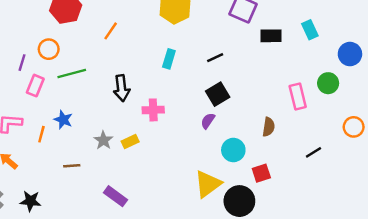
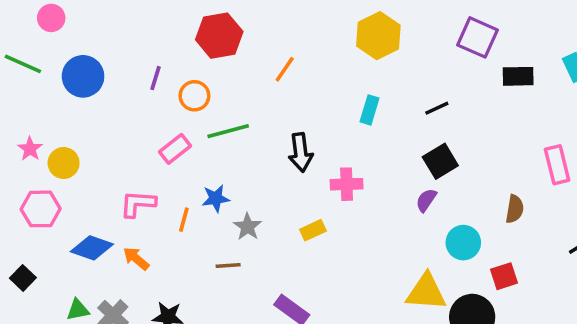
purple line: (22, 63) -> (156, 78), moved
pink rectangle: (35, 86) -> (175, 149), turned 30
blue star: (63, 120) -> (216, 198), turned -30
gray star: (103, 140) -> (248, 227), moved
yellow triangle: (208, 184) -> (426, 292), turned 40

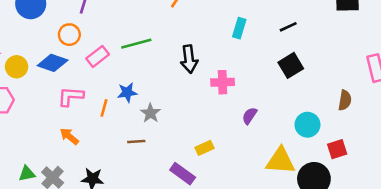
orange circle: (194, 96) -> (69, 35), moved
purple semicircle: (426, 200) -> (250, 116), moved
yellow rectangle: (313, 230) -> (204, 148), moved
blue diamond: (92, 248) -> (53, 63), moved

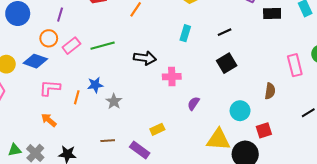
pink rectangle: (98, 56) -> (71, 46), moved
black arrow: (189, 59) -> (145, 58), turned -75
brown line: (136, 141) -> (108, 141), moved

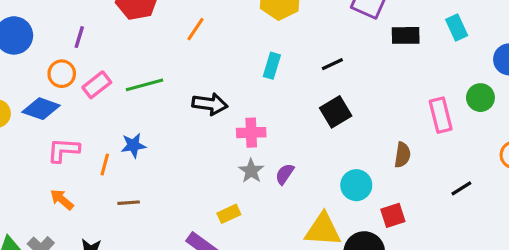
gray star: (114, 101) -> (251, 171), moved
brown line: (108, 141) -> (129, 203), moved

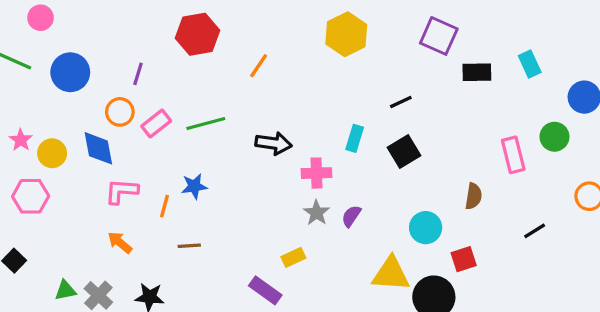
cyan rectangle: (272, 66) -> (355, 138), moved
blue diamond: (41, 109) -> (98, 148), turned 60

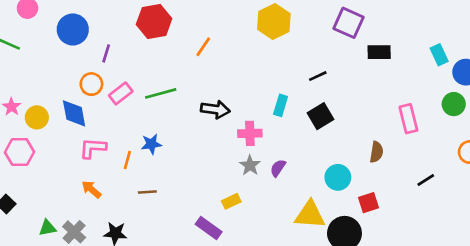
cyan rectangle: (530, 64) -> (439, 55), moved
blue circle: (70, 72) -> (73, 29), moved
green circle: (554, 137) -> (454, 104), moved

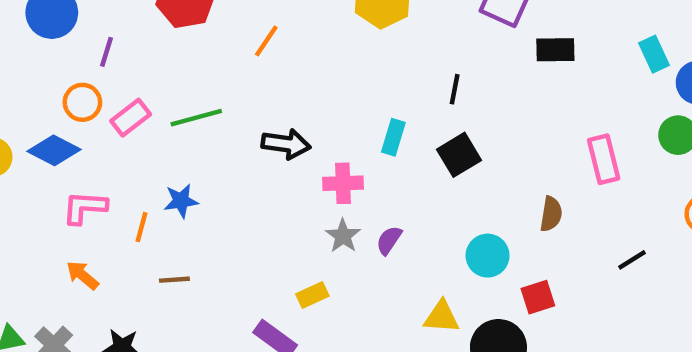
black line: (318, 76) -> (455, 89), turned -54
blue diamond: (74, 113) -> (54, 150), turned -52
yellow triangle: (310, 215) -> (442, 317), size x0.7

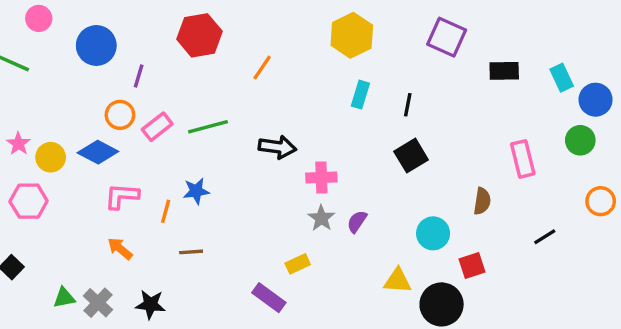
black rectangle: (555, 50) -> (504, 71), moved
cyan rectangle: (393, 137) -> (360, 95), moved

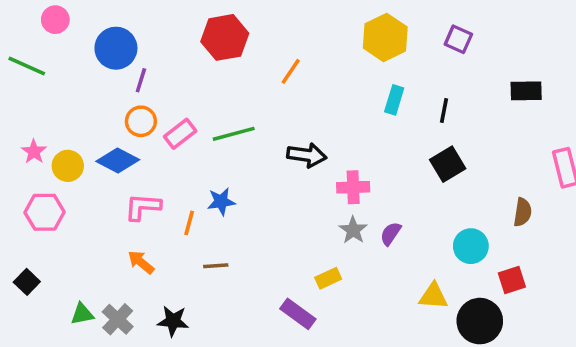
purple square: (447, 37) -> (458, 39), moved, size x0.7
black rectangle: (504, 71) -> (526, 91), moved
purple line: (139, 76) -> (141, 80), moved

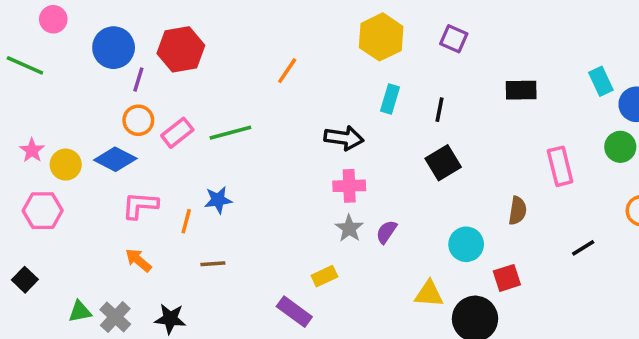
red hexagon: (225, 37) -> (181, 49), moved
black arrow: (307, 155) -> (344, 138), moved

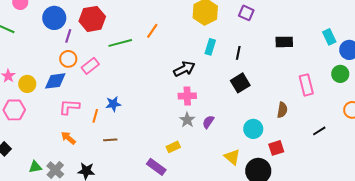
green line: (230, 133) -> (120, 43), moved
black arrow: (344, 138) -> (184, 69), turned -35
blue diamond: (115, 159) -> (55, 81), turned -35
yellow triangle: (429, 294) -> (232, 157), turned 36

